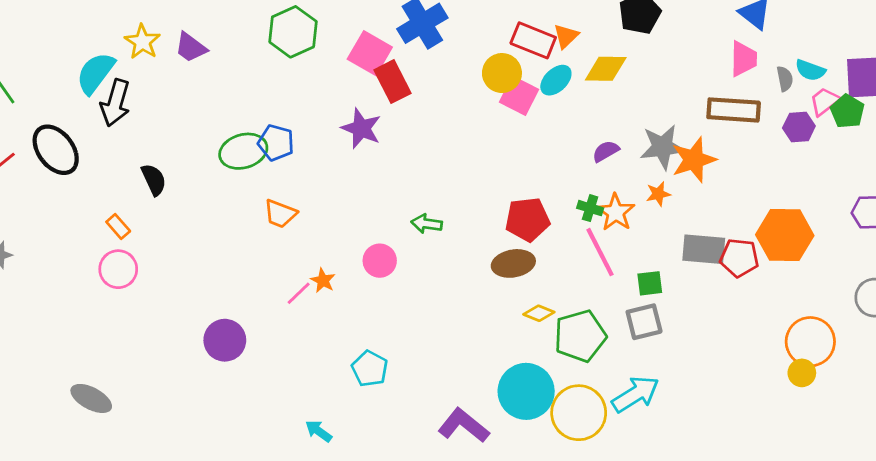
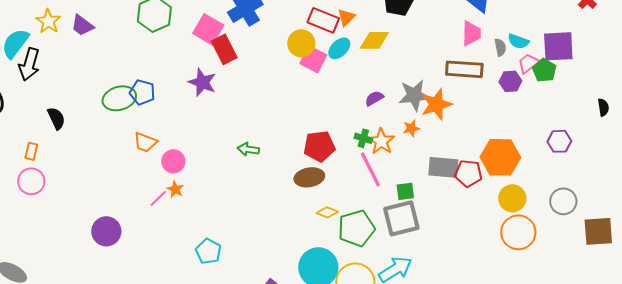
orange rectangle: (118, 227) -> (31, 151), turned 54
pink circle: (380, 261) -> (173, 161), moved
gray square: (644, 322) -> (401, 218), size x1.4
yellow circle: (802, 373) -> (512, 198), moved, size x1.4

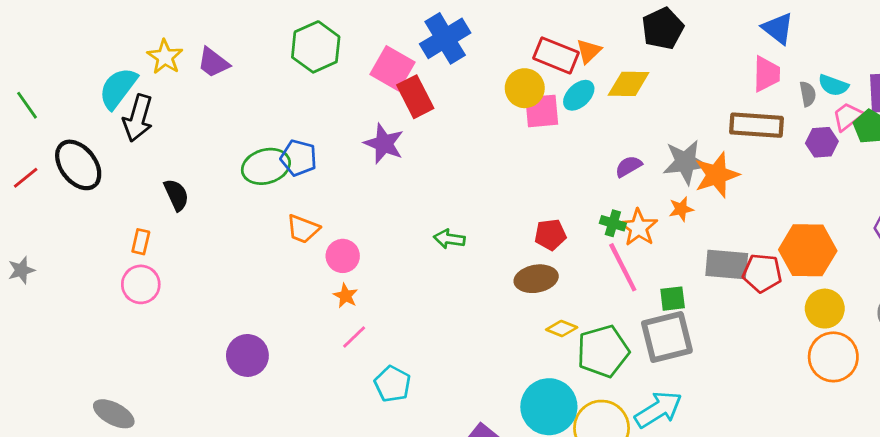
pink square: (313, 59) -> (542, 111), turned -32
red pentagon: (319, 146) -> (550, 235), size x0.7
pink line: (158, 198) -> (354, 337), moved

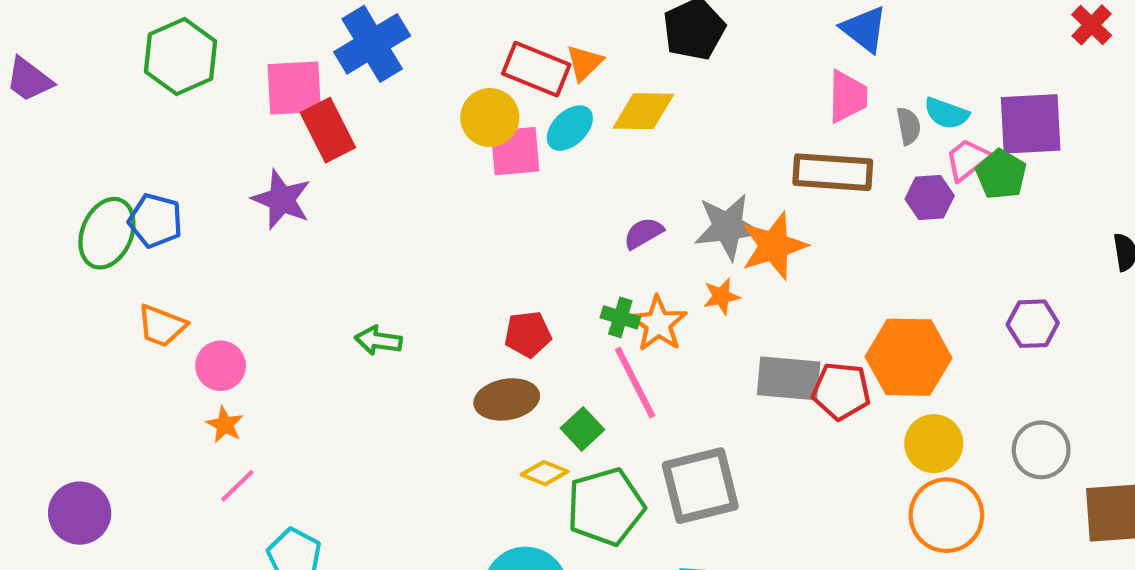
pink square: (392, 68) -> (294, 88), turned -33
green ellipse: (266, 166) -> (107, 233), turned -51
green square: (673, 299) -> (582, 429), moved, turned -36

